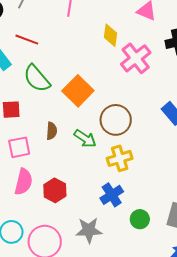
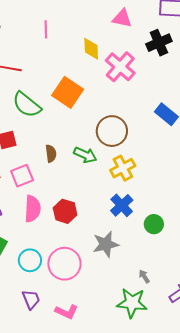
orange square: (78, 91) -> (68, 92), moved

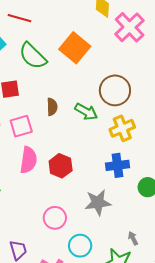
blue cross: (122, 205) -> (118, 165), turned 30
cyan circle: (30, 260) -> (80, 246), moved
pink circle: (64, 264) -> (55, 218), size x0.7

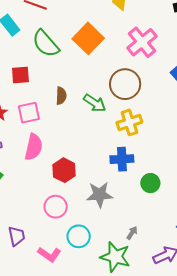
pink cross: (130, 27) -> (142, 42), moved
red hexagon: (61, 166) -> (64, 170), moved
gray arrow: (133, 238) -> (132, 233), turned 56

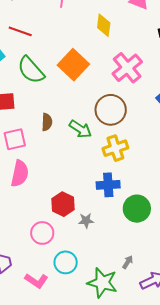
red hexagon: (64, 170) -> (63, 204), moved
green circle: (150, 183) -> (137, 209), size x1.4
gray star: (99, 195) -> (86, 221), size x0.6
gray arrow: (132, 233) -> (128, 262), moved

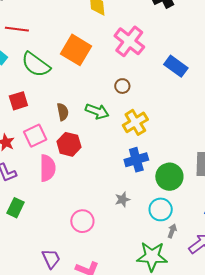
brown circle: (111, 110) -> (122, 86), size x0.5
red hexagon: (63, 204) -> (69, 144), moved
cyan circle: (66, 262) -> (161, 209), moved

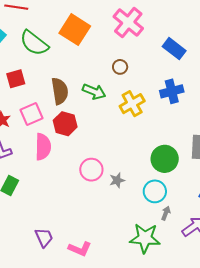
brown semicircle: (63, 112) -> (60, 91), size x1.5
blue cross: (136, 160) -> (172, 91), moved
pink circle: (82, 221) -> (91, 170), moved

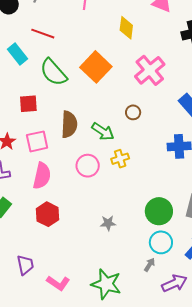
yellow cross: (132, 104) -> (120, 159), moved, size x0.7
red hexagon: (65, 124) -> (48, 214), moved
pink circle: (91, 170) -> (88, 166), moved
cyan circle: (155, 191) -> (161, 242), moved
green star: (145, 238) -> (106, 284), moved

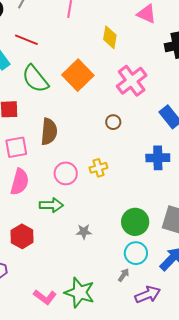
green arrow: (103, 132) -> (51, 205), moved, turned -35
red hexagon: (48, 214) -> (22, 236), moved
pink L-shape: (58, 283) -> (45, 297), moved

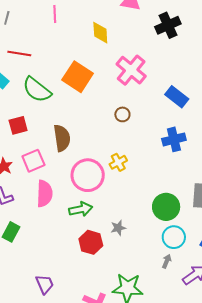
pink circle: (66, 173) -> (88, 175), size x1.4
red hexagon: (22, 236) -> (91, 242), moved

